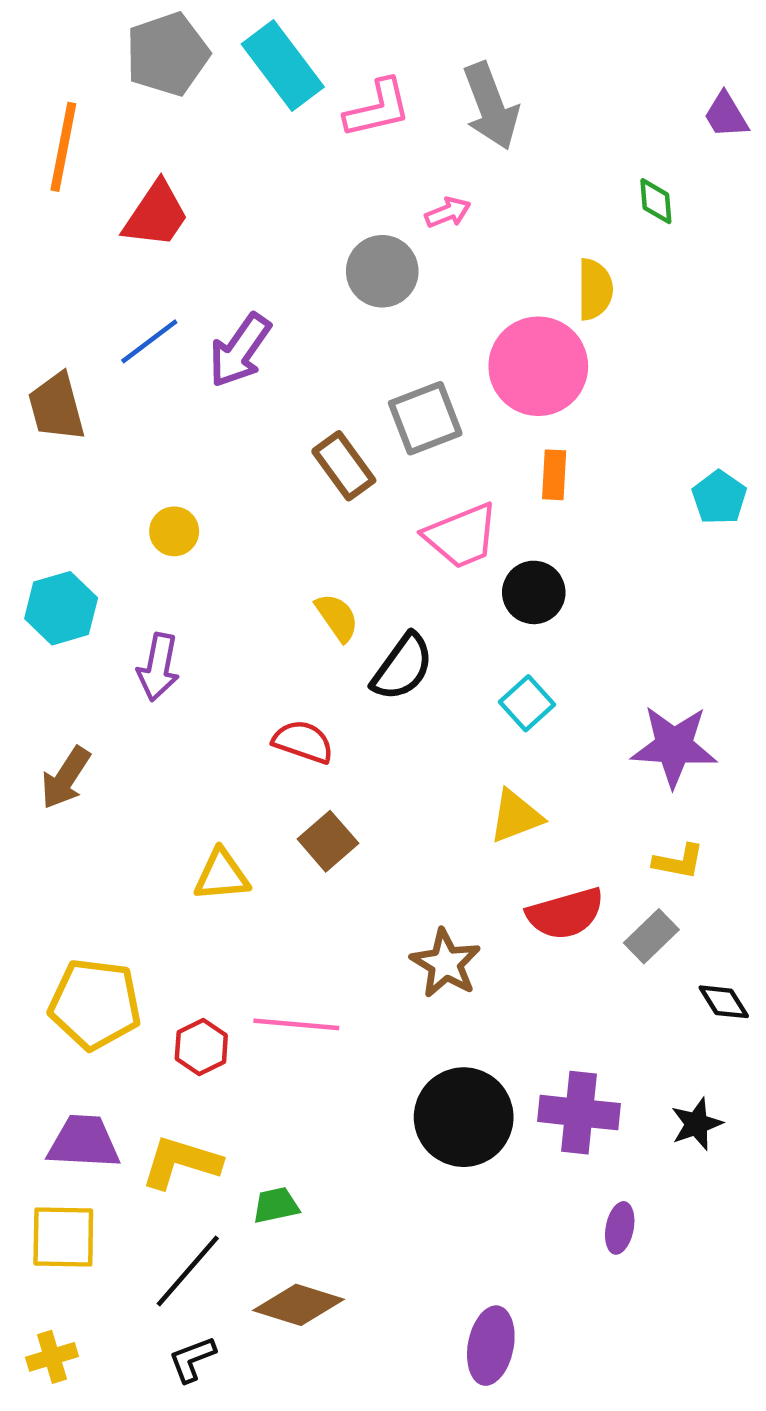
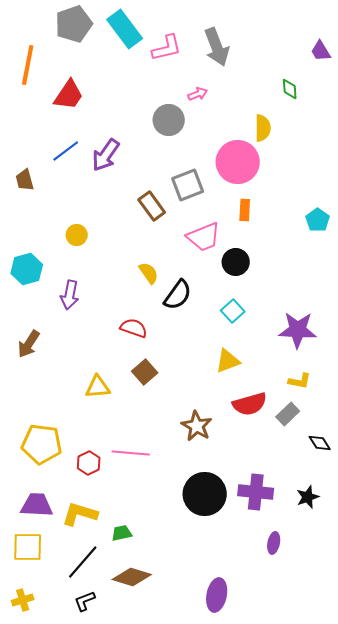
brown trapezoid: (57, 407) -> (25, 180), size x0.7

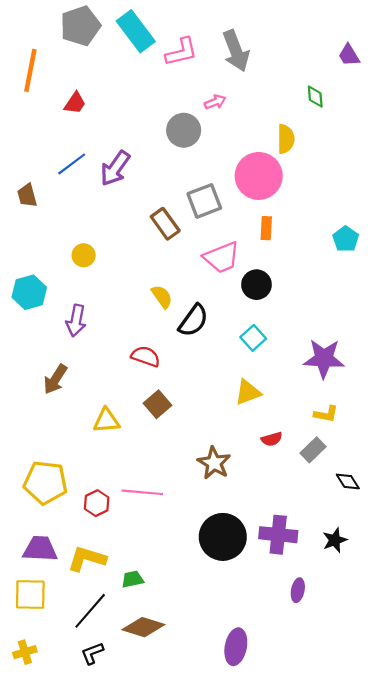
red trapezoid: (69, 95) -> (75, 103), size x0.7
brown arrow: (29, 344) -> (55, 379), moved
red semicircle: (250, 404) -> (272, 439), size x0.6

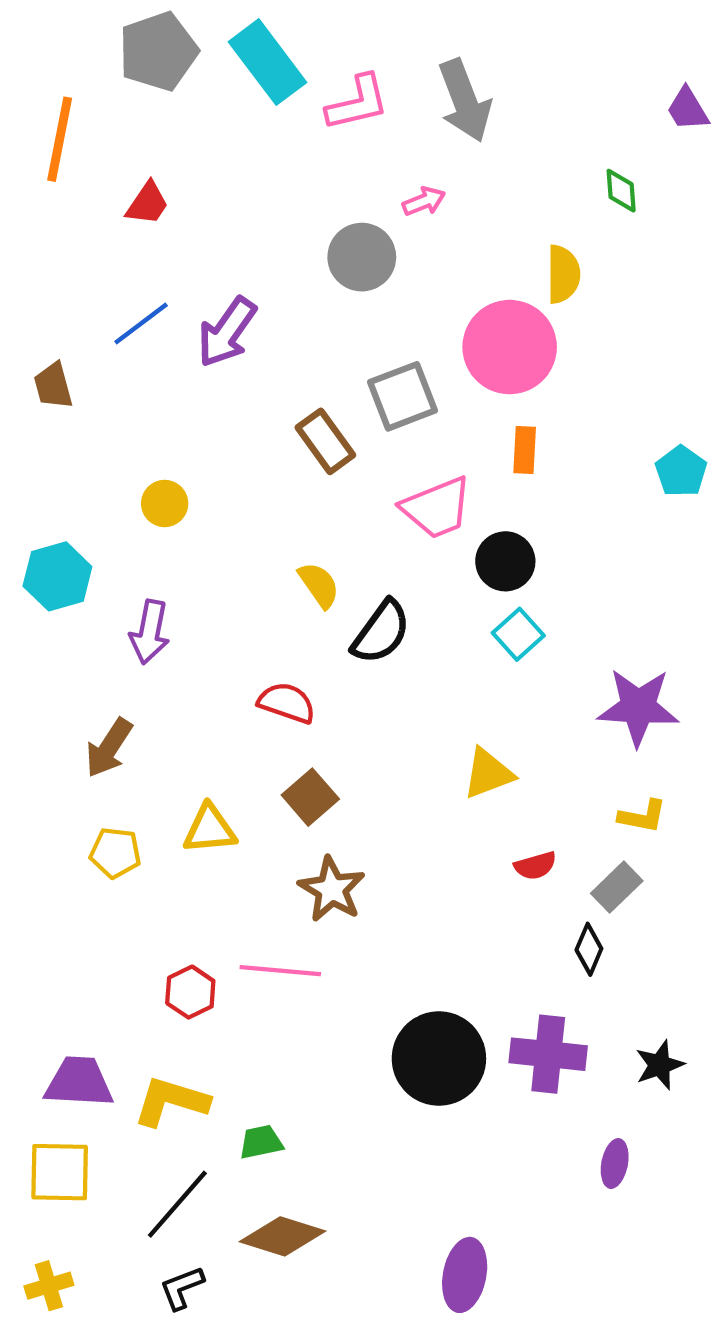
cyan square: (253, 338) -> (518, 634), moved
brown star: (214, 463) -> (332, 889), moved
black diamond: (348, 481) -> (589, 949), moved, turned 55
yellow pentagon: (46, 483) -> (115, 853), moved, size x0.6
purple ellipse: (298, 590) -> (615, 1164), moved

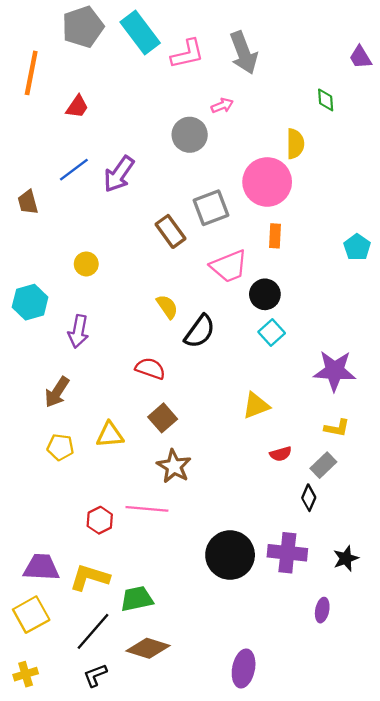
green trapezoid: (261, 1142) -> (137, 599), size x1.4
yellow square: (60, 1172) -> (31, 615), turned -30

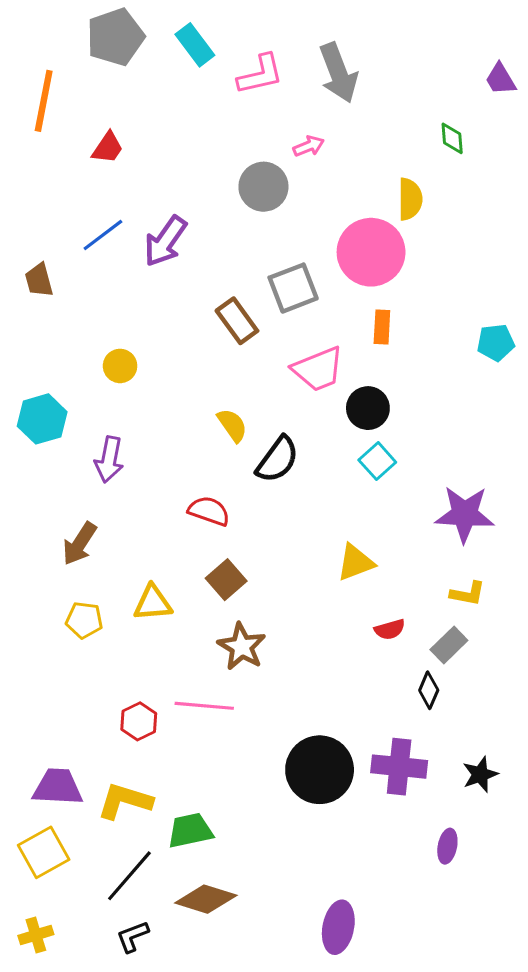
cyan rectangle: (140, 32) -> (195, 45), size x0.7
cyan pentagon: (357, 247) -> (496, 343), turned 30

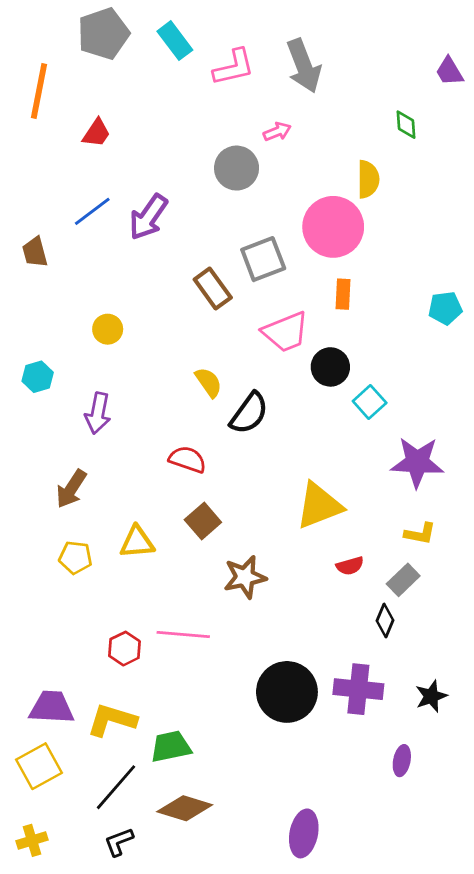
cyan hexagon: (42, 419) -> (38, 377), size x0.7
cyan square: (377, 461) -> (370, 402), moved
yellow triangle: (355, 562) -> (319, 506), size x1.4
brown star: (242, 647) -> (245, 577), moved, turned 30

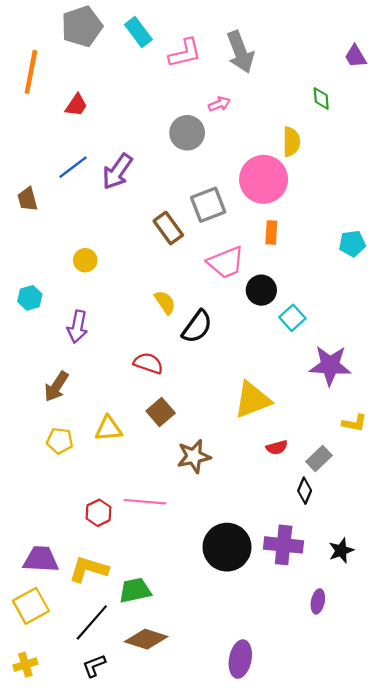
yellow L-shape: (420, 534) -> (354, 423), moved

